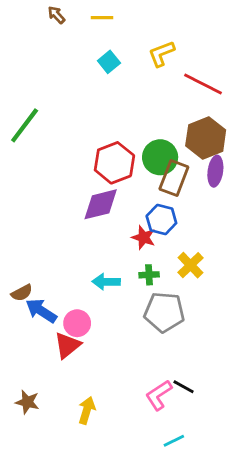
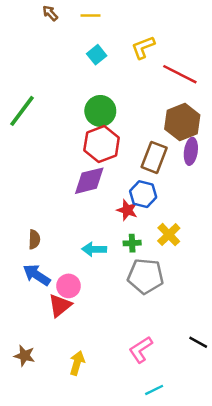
green circle: (160, 157) -> (100, 111), moved
brown semicircle: (22, 293) -> (34, 239), moved, turned -60
black line: (184, 387) -> (198, 342), moved

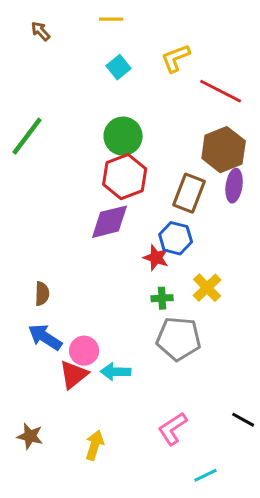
brown arrow: (50, 13) -> (41, 31), moved
cyan arrow: (94, 249) -> (116, 372), moved
cyan line: (154, 390) -> (206, 475), moved

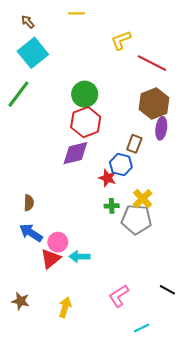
cyan square: (119, 67) -> (33, 53), moved, size x1.8
brown rectangle: (189, 193) -> (134, 144), moved, size x0.7
gray pentagon: (179, 339) -> (136, 219), moved

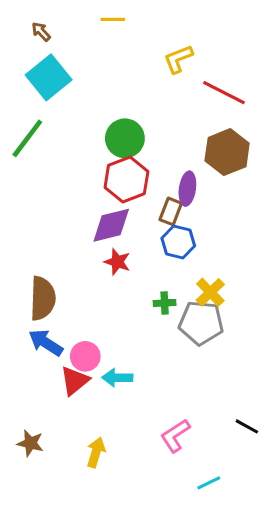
purple ellipse: (161, 128) -> (187, 189), moved
brown rectangle: (134, 144) -> (171, 211), moved
red star: (107, 178) -> (117, 262), moved
brown semicircle: (29, 203) -> (43, 298), size x1.8

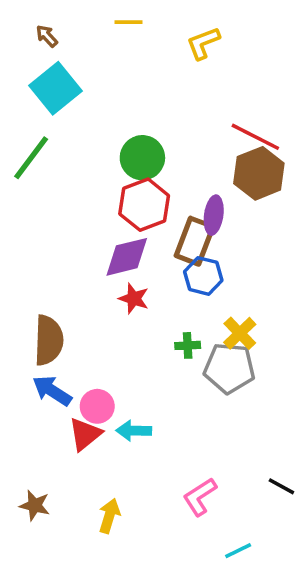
yellow L-shape: (178, 59) -> (203, 43), moved
red line: (224, 93) -> (255, 137), moved
brown rectangle: (171, 211) -> (195, 241), size x1.5

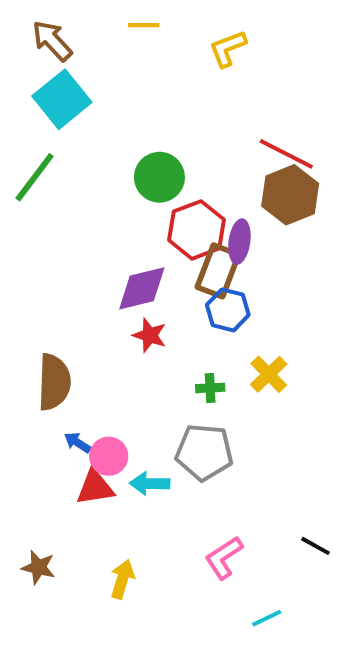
brown arrow: (47, 36) -> (52, 41), size x1.6
red hexagon: (144, 205) -> (196, 230), moved
gray pentagon: (229, 368) -> (204, 452), moved
blue arrow: (52, 391) -> (77, 443), moved, size x0.6
red triangle: (85, 434) -> (95, 487), turned 30

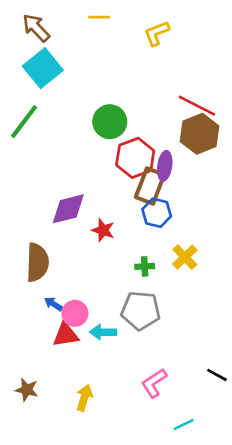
purple diamond: (142, 288) -> (68, 209), moved

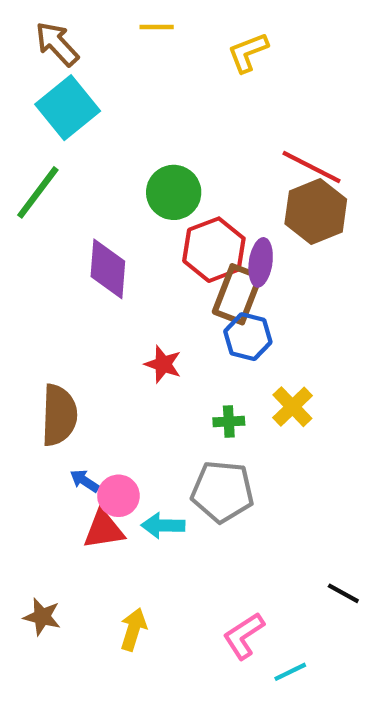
purple diamond: (68, 209) -> (108, 269), moved, turned -72
pink L-shape: (154, 383) -> (244, 636), moved

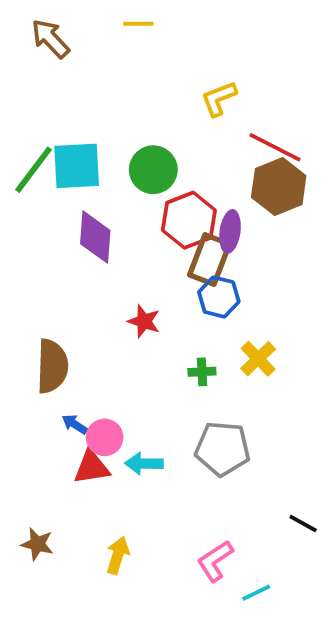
yellow L-shape: (248, 52) -> (219, 99), moved
cyan square: (68, 108) -> (77, 166), moved, turned 36
gray pentagon: (222, 492) -> (223, 449), moved

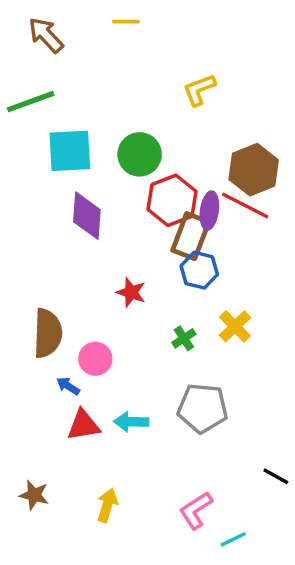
red line: (275, 147) -> (245, 205), moved
green line: (34, 170) -> (31, 102), moved, turned 33
green cross: (202, 372) -> (184, 338), turned -30
pink circle: (105, 437) -> (95, 359), moved

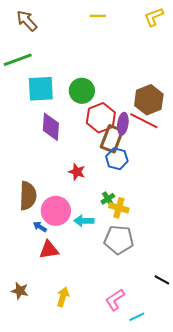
yellow line: (126, 22) -> (98, 16), moved
yellow L-shape: (199, 90) -> (154, 17), moved
yellow cross: (235, 326) -> (119, 208), moved, turned -30
pink circle: (95, 359) -> (56, 211), size x1.5
cyan arrow: (131, 422) -> (84, 221), moved

